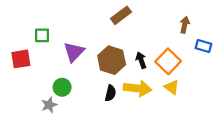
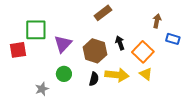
green square: (42, 35) -> (36, 30), size x1.6
black arrow: (141, 60) -> (120, 43), moved
green circle: (62, 87) -> (64, 74), moved

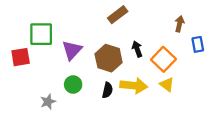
blue rectangle: (173, 39) -> (198, 44), turned 64

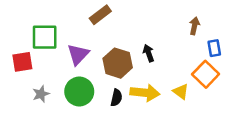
brown rectangle: (118, 15) -> (100, 15), moved
orange square: (163, 59) -> (206, 74), moved
green circle: (73, 84) -> (79, 92), size x1.5
gray star: (48, 102) -> (41, 94), moved

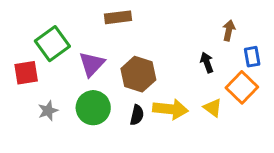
brown rectangle: (100, 15) -> (118, 17), turned 30
green square: (45, 37) -> (52, 44), turned -36
black arrow: (149, 53) -> (207, 63), moved

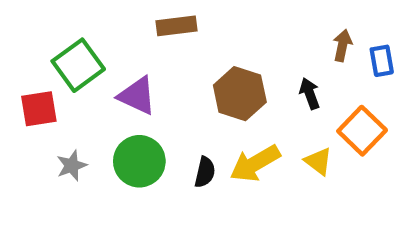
blue rectangle: (252, 57) -> (382, 61), moved
purple triangle: (92, 64) -> (137, 96), turned -48
brown hexagon: (138, 74) -> (240, 94), moved
yellow arrow: (170, 109) -> (255, 163), turned 144

